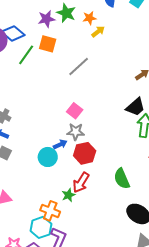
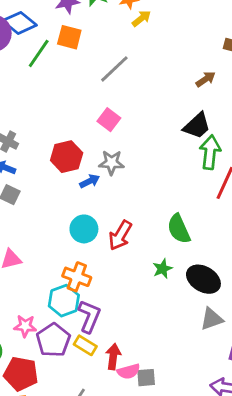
pink square: (75, 111) -> (109, 120), moved
red hexagon: (85, 153) -> (67, 157), moved
cyan circle: (48, 157) -> (84, 229), moved
green star: (68, 195) -> (163, 269), moved

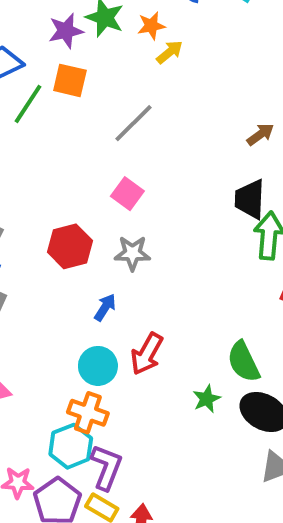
black trapezoid: (197, 126) -> (250, 199), turned 136
blue arrow: (90, 181) -> (105, 307), moved, turned -30
cyan circle: (84, 229) -> (98, 366), moved
green semicircle: (179, 229) -> (244, 362), moved

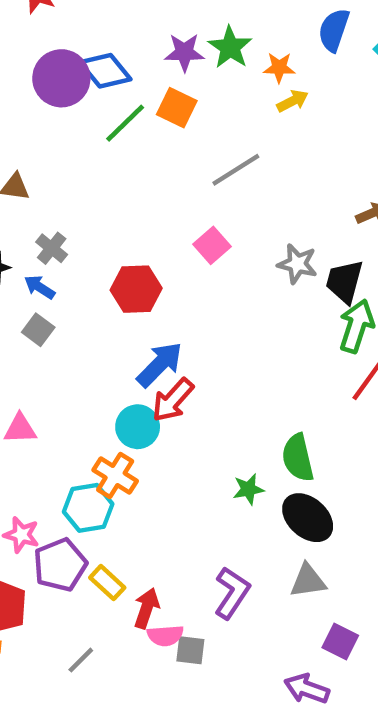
gray star: (132, 253) -> (297, 264), moved
blue arrow: (105, 307) -> (160, 364), size x1.6
red arrow: (147, 354) -> (173, 400), moved
purple L-shape: (106, 467) -> (232, 593), moved

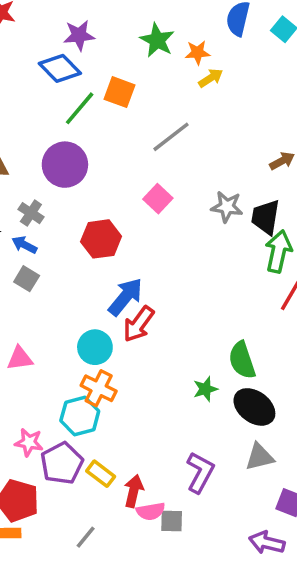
purple star: (184, 52) -> (79, 35), moved
purple circle: (61, 78) -> (65, 165), moved
cyan circle: (138, 427) -> (95, 347), moved

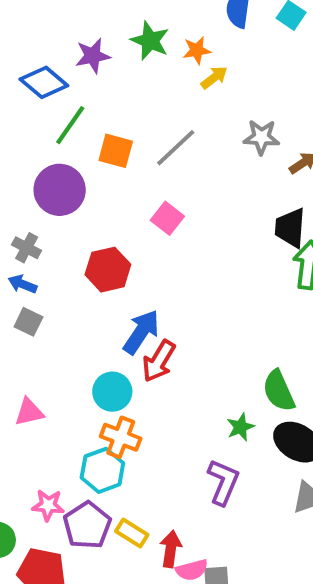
purple star: (79, 35) -> (93, 56), moved
orange square: (119, 92) -> (116, 151), moved
gray star: (227, 207) -> (261, 137), moved
purple L-shape: (200, 472) -> (223, 482), moved

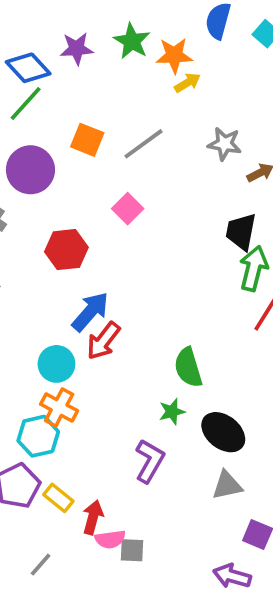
orange star: (197, 50) -> (174, 55), size x1.4
green line: (70, 125) -> (26, 103), moved
green semicircle: (279, 391) -> (188, 367), moved

